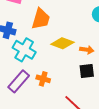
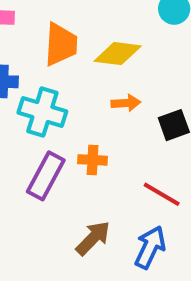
yellow diamond: (62, 43) -> (118, 54), moved
orange arrow: (87, 50) -> (126, 103), moved

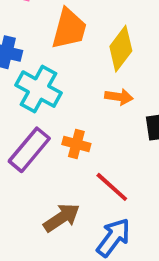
yellow diamond: (118, 54) -> (121, 49), turned -72
red line: (162, 194) -> (112, 187), moved

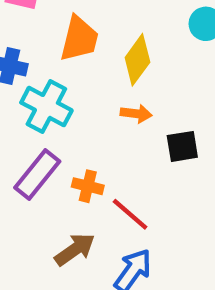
orange cross: (76, 144) -> (88, 186), moved

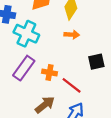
black square: (182, 146) -> (96, 62), moved

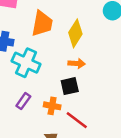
black square: (96, 62) -> (70, 86), moved
purple rectangle: (24, 68) -> (23, 101), size x0.6

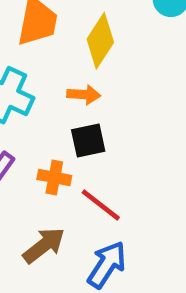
orange arrow: (77, 63) -> (84, 95), moved

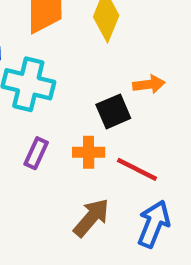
orange arrow: (84, 95) -> (149, 84), moved

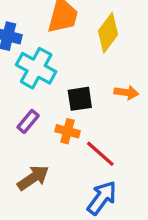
black square: (113, 111) -> (80, 99), moved
brown arrow: (91, 218) -> (33, 178), moved

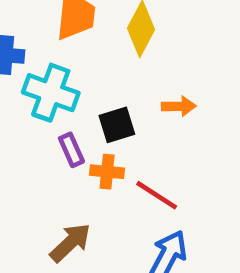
purple rectangle: (28, 121) -> (71, 150), moved, turned -55

